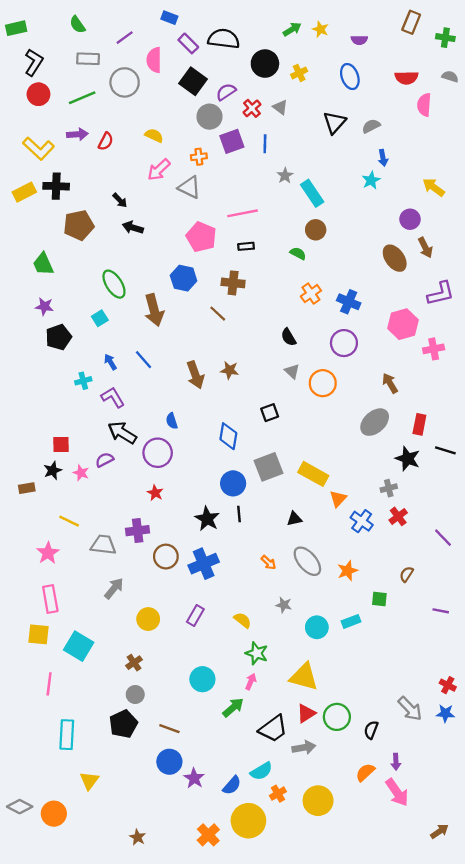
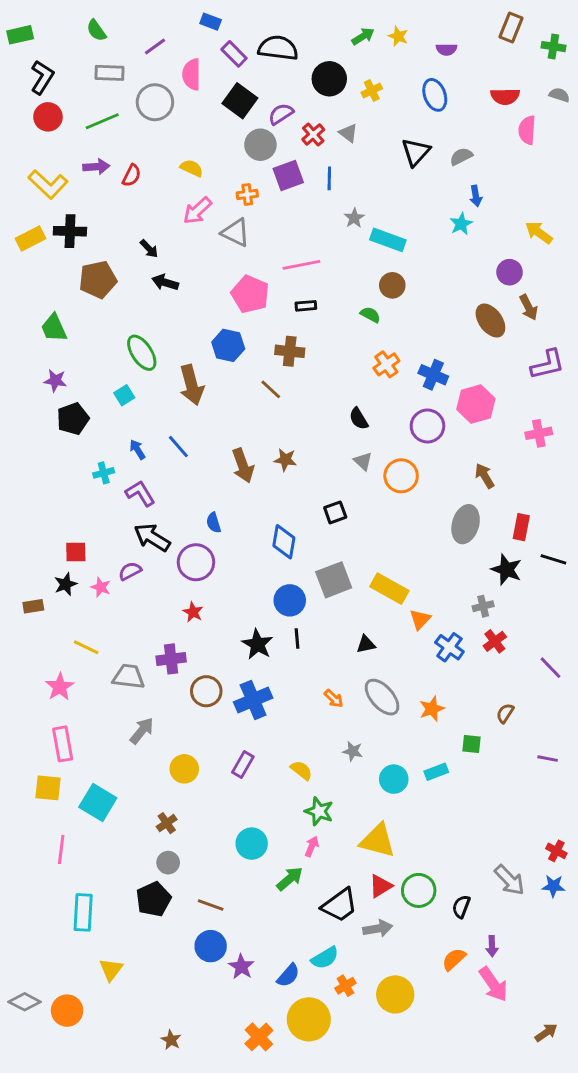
cyan rectangle: (312, 193) -> (388, 240), turned -36
pink hexagon: (403, 324) -> (476, 404), moved
gray ellipse: (375, 422) -> (466, 524), turned -32

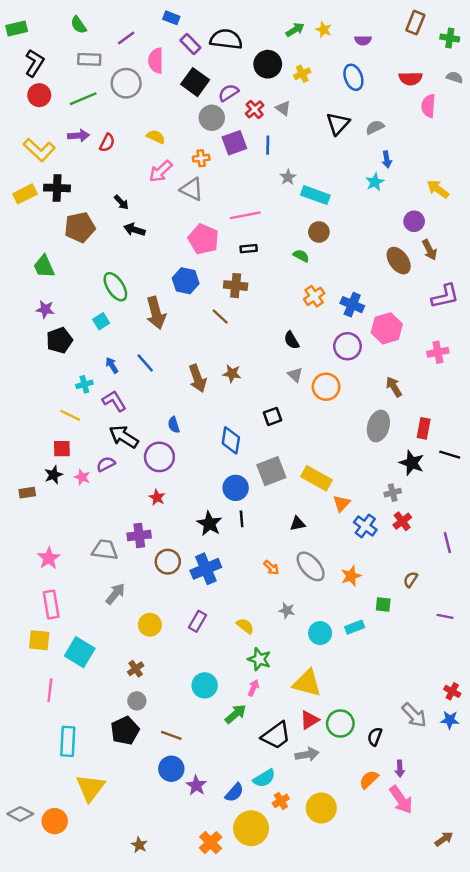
yellow line: (86, 647) -> (70, 415), moved
purple line: (551, 668) -> (447, 543), turned 30
yellow triangle: (111, 970) -> (90, 788), size x1.5

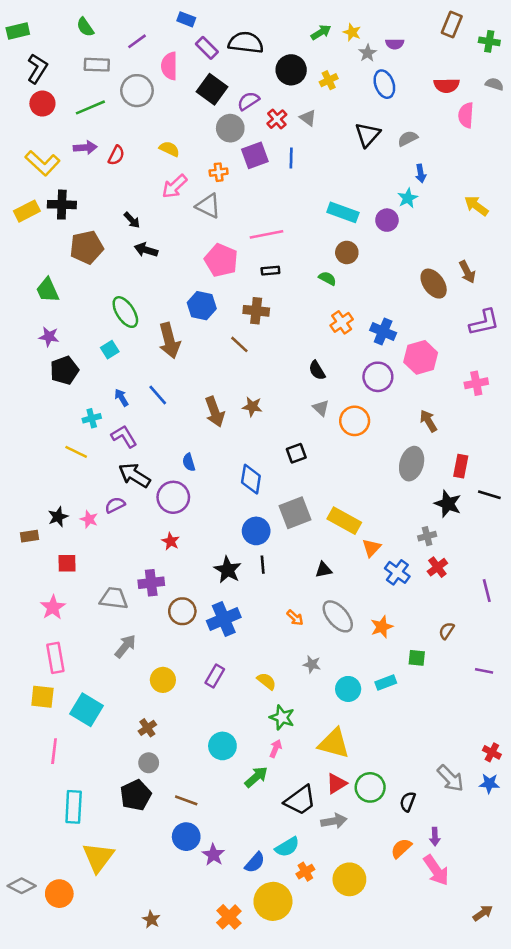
gray star: (288, 177) -> (368, 53), moved
purple circle: (414, 221) -> (387, 220), moved
red square: (62, 449) -> (67, 563), moved

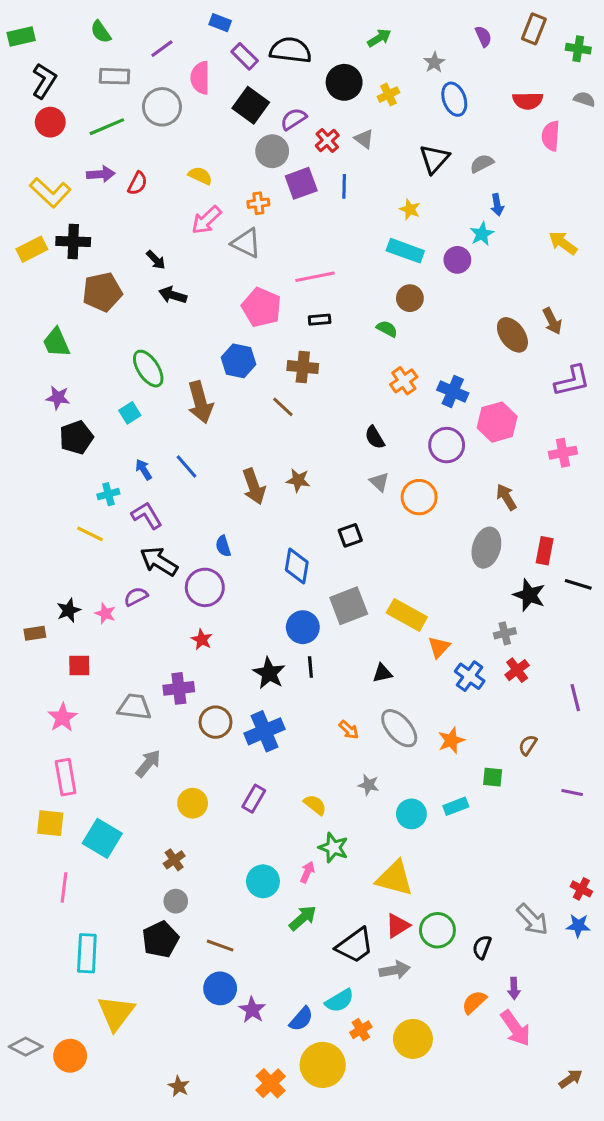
yellow star: (352, 32) -> (410, 209), moved
purple semicircle: (395, 44) -> (483, 36), moved, turned -114
pink arrow: (276, 749) -> (307, 872), moved

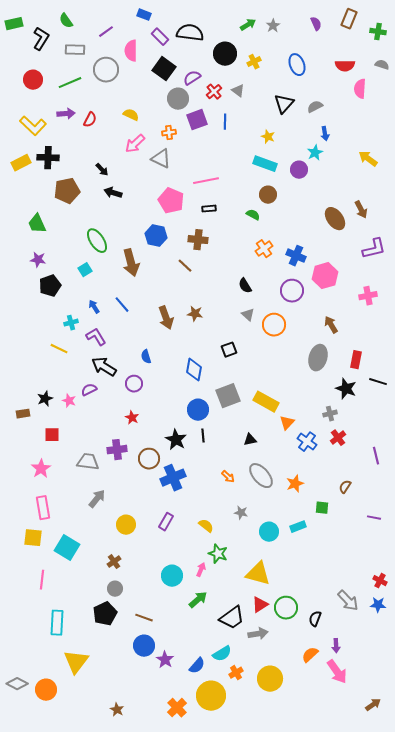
gray star: (434, 62) -> (273, 26), moved
black L-shape: (44, 81) -> (41, 39), moved
purple circle: (205, 587) -> (134, 384), size x0.7
brown circle: (216, 722) -> (149, 459), moved

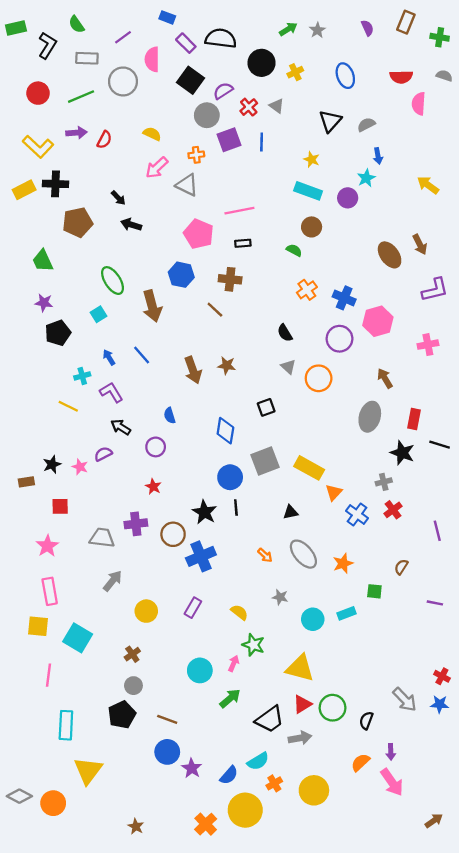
black arrow: (104, 367) -> (121, 427), size x0.7

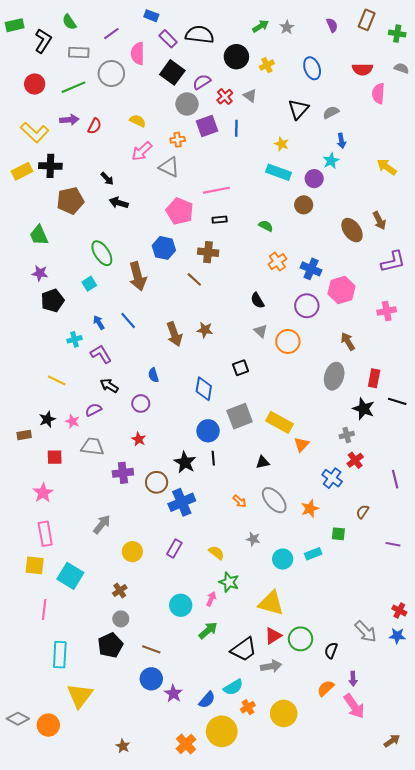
brown circle: (312, 227) -> (304, 205), moved
yellow line: (68, 406) -> (57, 380), moved
blue cross: (357, 514) -> (332, 478), moved
gray trapezoid: (102, 538) -> (92, 447), moved

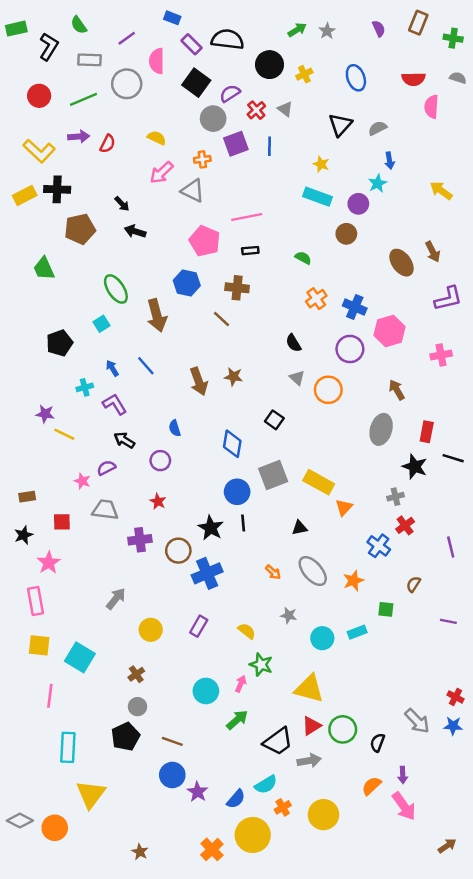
purple star: (40, 273) -> (45, 414), moved
black square: (241, 368) -> (274, 420), turned -35
black star: (47, 419) -> (24, 535), moved
pink rectangle: (45, 534) -> (36, 601), moved

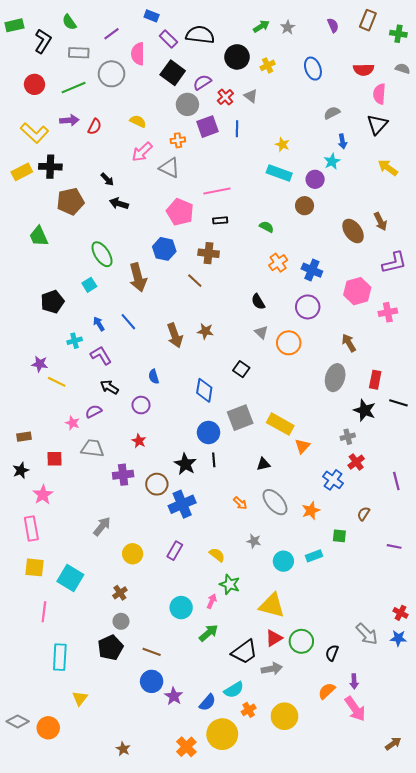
black triangle: (340, 125) -> (377, 124), moved
pink hexagon: (390, 331) -> (357, 291), moved
yellow triangle: (91, 794) -> (80, 698), size x0.6

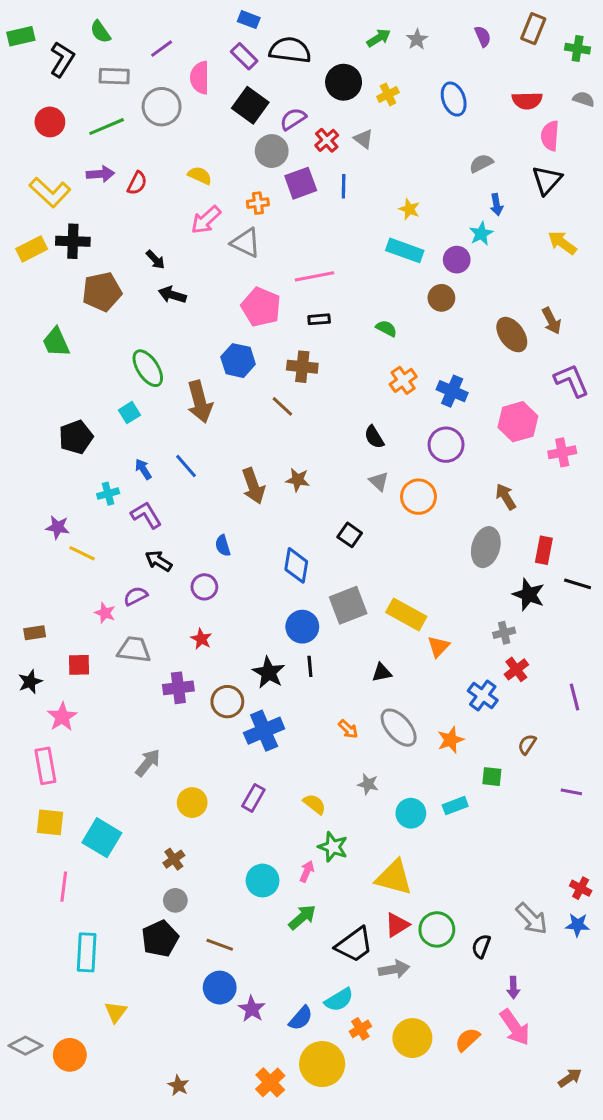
blue rectangle: (152, 16) -> (249, 20), moved
purple L-shape: (394, 263) -> (571, 380), turned -100
orange semicircle: (327, 691) -> (467, 1040), moved

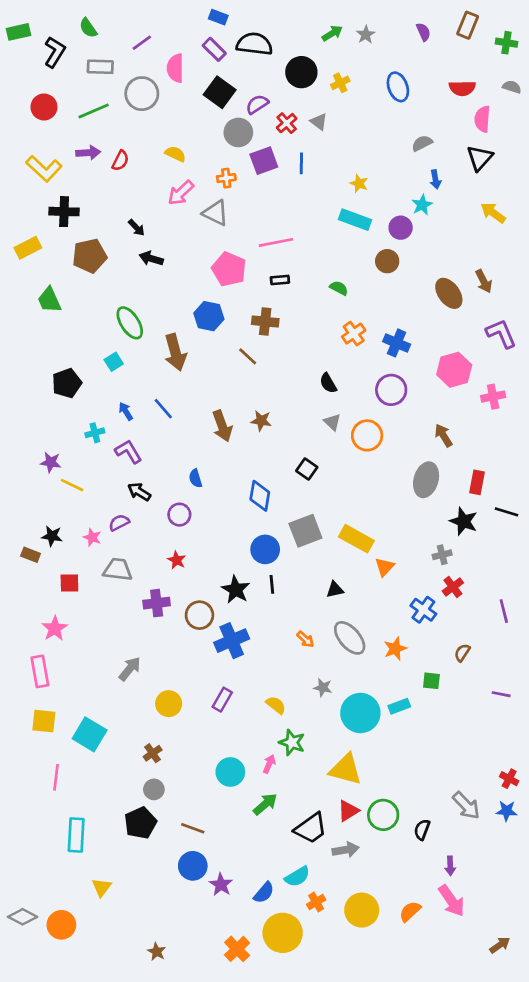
yellow rectangle: (32, 249) -> (28, 248), moved
brown rectangle: (35, 633) -> (31, 555), turned 30
black star: (30, 682) -> (52, 536), moved, turned 30
cyan circle: (411, 813) -> (360, 713), size x1.5

